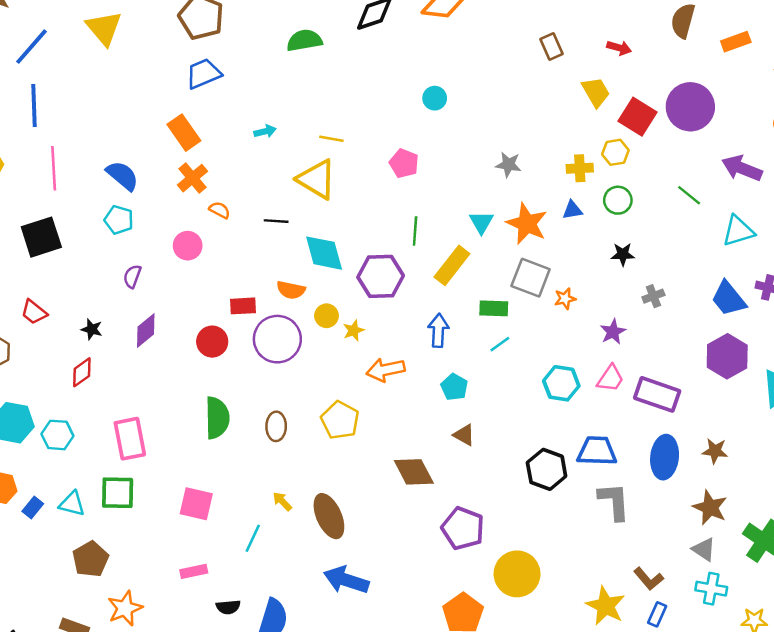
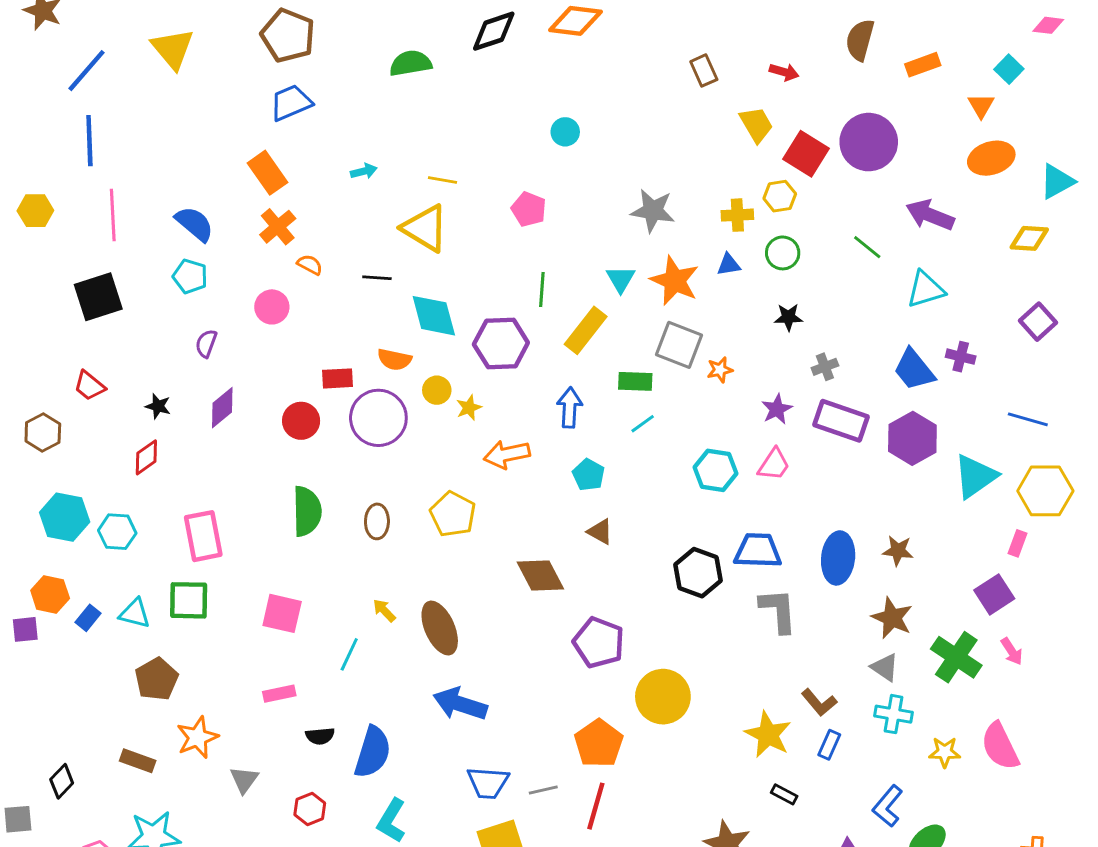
gray star: (508, 165) -> (653, 211), size x1.4
purple rectangle: (657, 394) -> (841, 421), moved

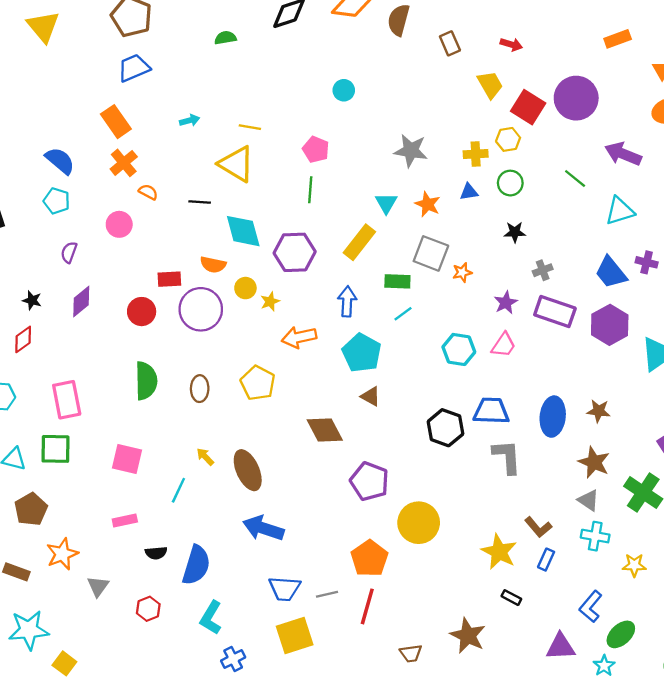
brown semicircle: (860, 40) -> (399, 20), moved
green semicircle: (410, 63) -> (225, 38), size x0.7
orange star: (675, 281) -> (428, 204), size x0.7
green line: (542, 289) -> (310, 190), moved
cyan pentagon: (589, 475) -> (362, 353), size x1.6

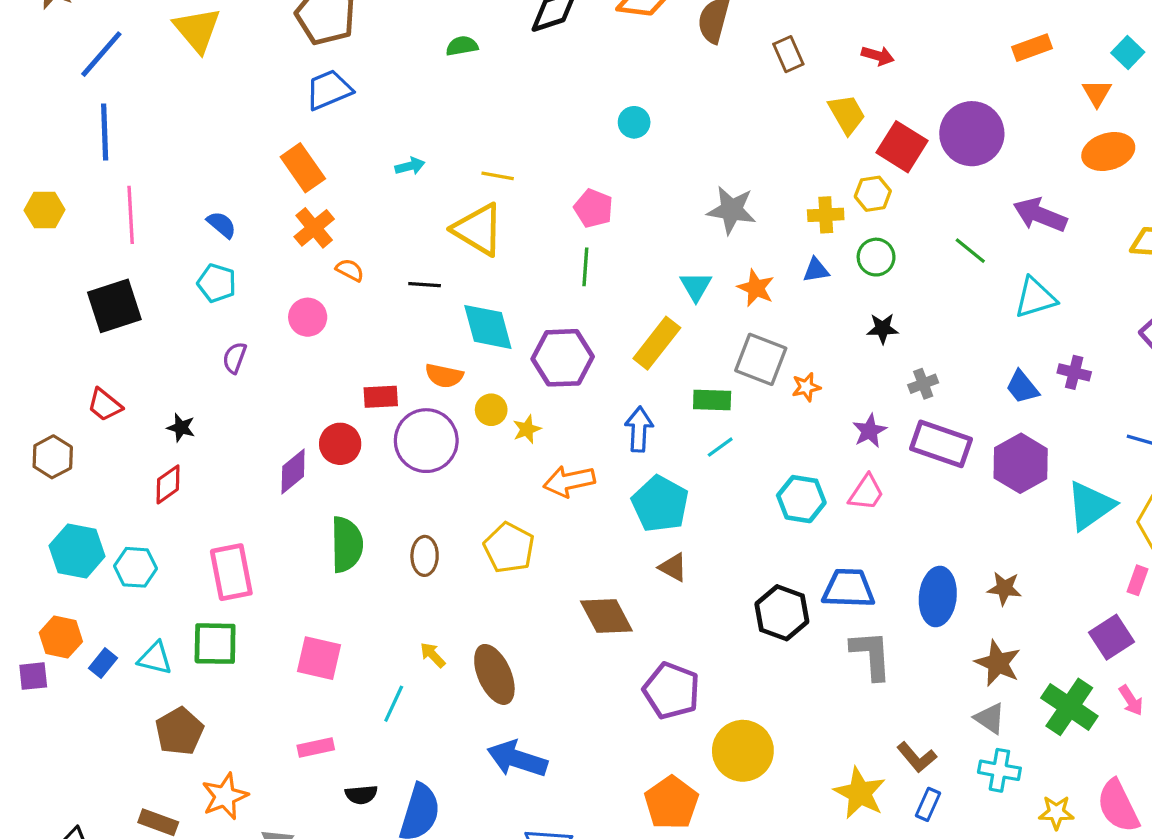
blue semicircle: (60, 161) -> (222, 225), size x0.7
blue trapezoid: (611, 272) -> (1022, 387), size x0.7
purple diamond: (81, 301) -> (293, 471), moved

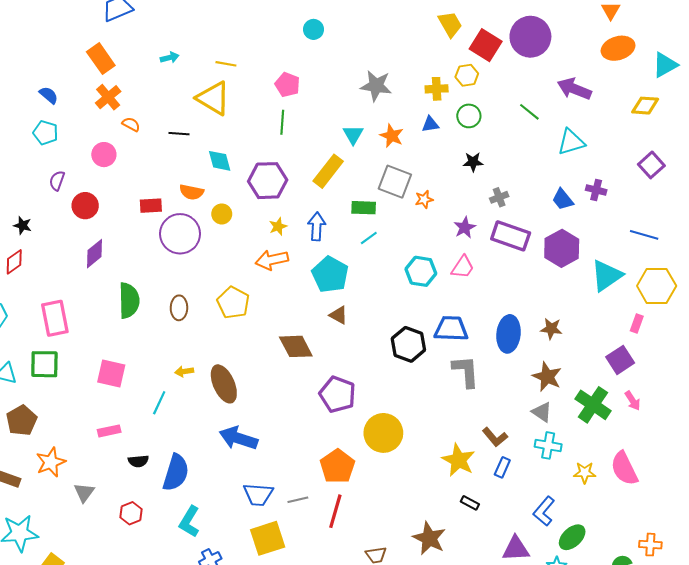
cyan diamond: (488, 327) -> (220, 161), size x0.7
yellow star: (527, 429) -> (278, 226), moved
red circle: (340, 444) -> (85, 206), moved
yellow arrow: (433, 655) -> (184, 371), turned -54

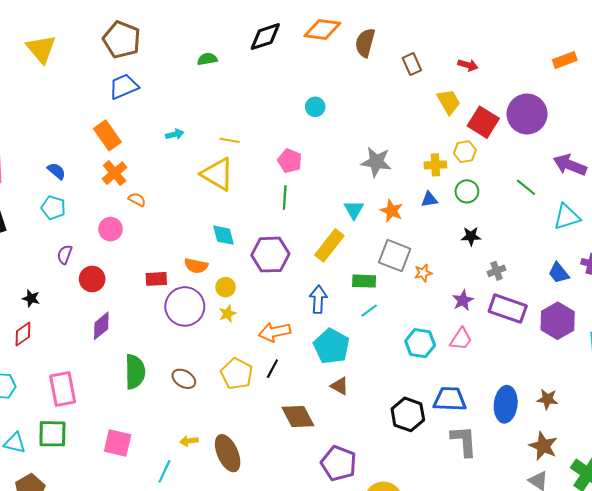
black line: (179, 134) -> (272, 369), moved, turned -66
yellow star: (278, 226) -> (228, 314), moved
brown ellipse: (179, 308) -> (184, 379), turned -60

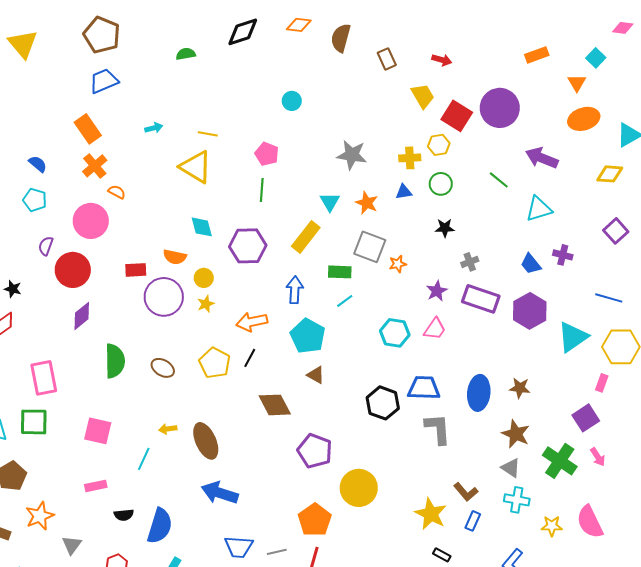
orange diamond: (322, 29) -> (299, 25), size x0.7
pink circle: (110, 229) -> (91, 221), size x1.5
red circle: (92, 279) -> (73, 270), size x1.4

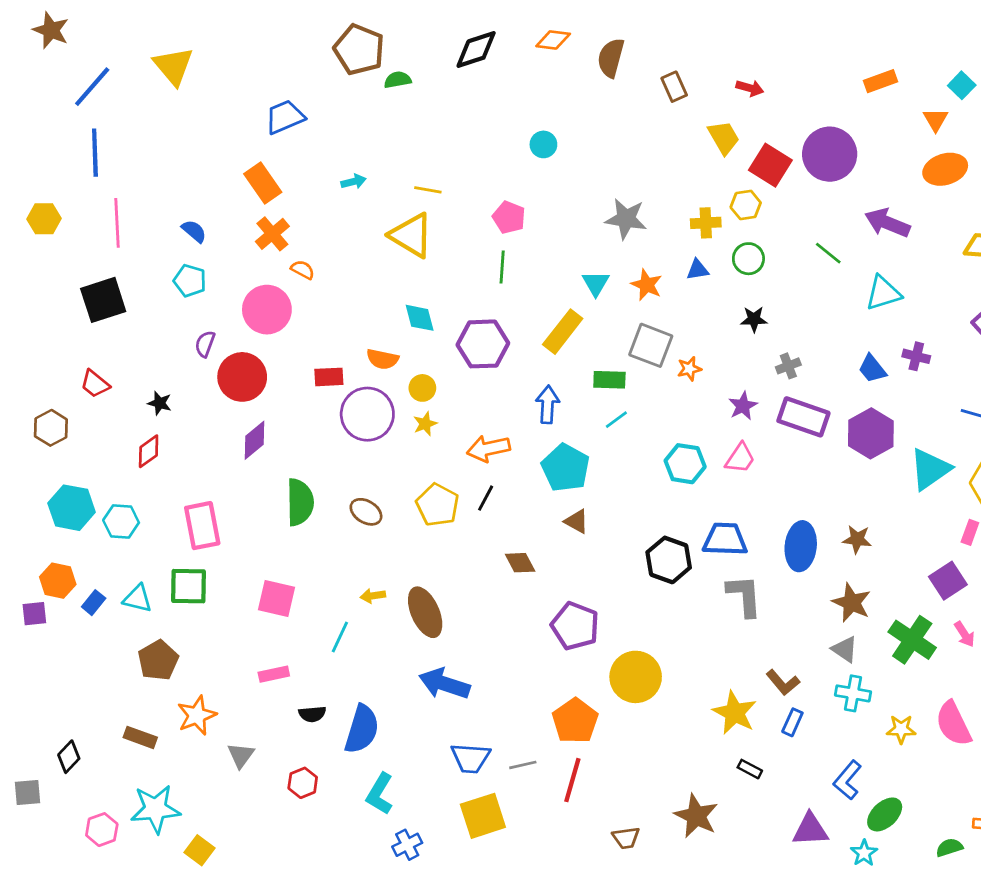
brown pentagon: (102, 35) -> (359, 50), moved
brown diamond: (275, 405) -> (520, 563), size x0.7

